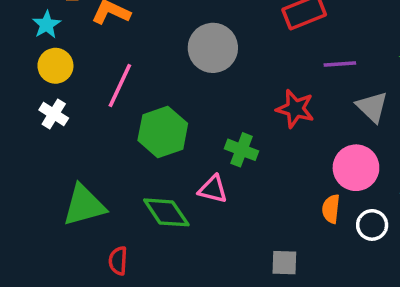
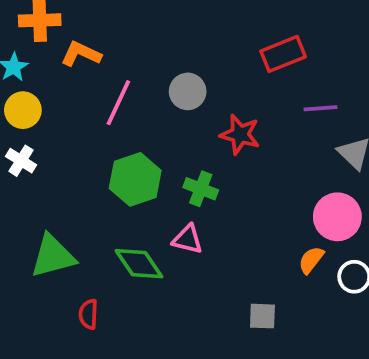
gray circle: (213, 48) -> (188, 91), size x0.7
pink line: (120, 85) -> (118, 103), moved
red star: (295, 109) -> (240, 134), moved
green cross: (242, 150) -> (201, 189), moved
orange semicircle: (331, 209) -> (311, 260), turned 32

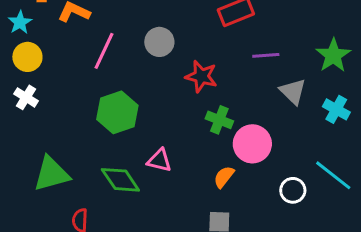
green cross: (201, 189) -> (219, 120), moved
pink circle: (337, 217) -> (252, 144), moved
orange semicircle: (311, 260) -> (224, 177), moved

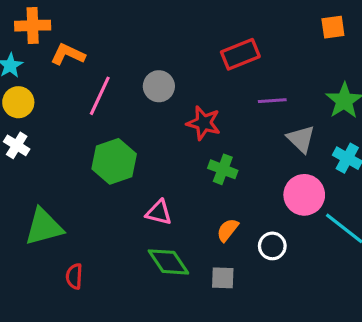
pink circle: (252, 144) -> (304, 195), moved
green diamond: (120, 180) -> (168, 262), moved
white circle: (293, 190) -> (272, 246), moved

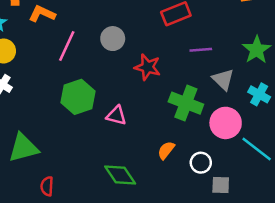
green cross: (223, 169) -> (186, 103), moved, size x1.5
pink triangle: (159, 212) -> (116, 115), moved
gray square: (223, 278) -> (221, 185), moved

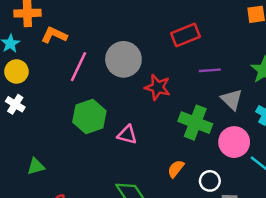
gray circle: (113, 39) -> (123, 59), size x1.5
green triangle: (23, 148) -> (36, 166), size x0.6

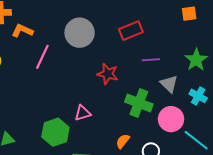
gray circle: (123, 59) -> (80, 33), moved
green hexagon: (89, 116) -> (55, 132), moved
pink triangle: (127, 135) -> (83, 113), turned -30

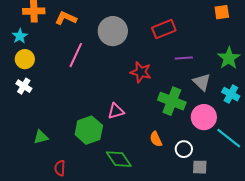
orange L-shape: (22, 31) -> (66, 18), moved
orange semicircle: (123, 141) -> (156, 139), turned -63

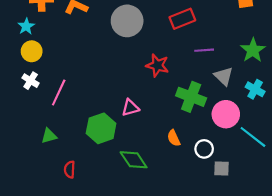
pink line: (76, 55) -> (59, 92), moved

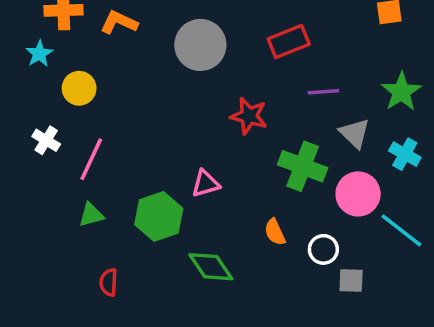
yellow circle: (32, 51) -> (79, 88), moved
green triangle: (49, 136) -> (91, 215), moved

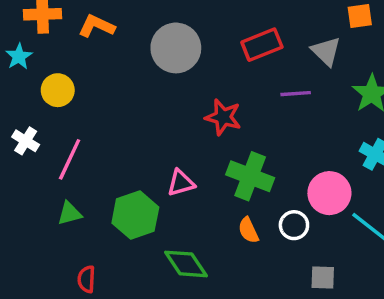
gray triangle: (355, 133) -> (326, 51), moved
green cross: (303, 166) -> (250, 176), moved
white circle: (323, 249) -> (294, 225), moved

